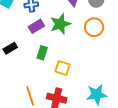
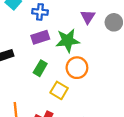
orange circle: (94, 27) -> (77, 68), moved

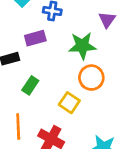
purple rectangle: (40, 37) -> (35, 38), moved
green rectangle: (40, 68) -> (30, 85), moved

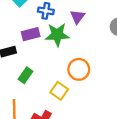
purple triangle: (107, 20) -> (77, 17), moved
green star: (82, 46) -> (57, 35), moved

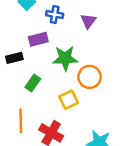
green star: (57, 35) -> (65, 58), moved
yellow square: (59, 91) -> (69, 100), turned 30

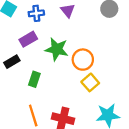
green star: (65, 58) -> (57, 49), turned 30
yellow square: (69, 100) -> (90, 82), moved

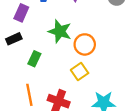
purple rectangle: (28, 39) -> (21, 13), moved, turned -42
yellow square: (90, 82) -> (80, 72), moved

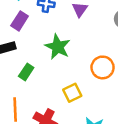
orange circle: (85, 44) -> (103, 67), moved

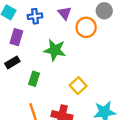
orange circle: (103, 67) -> (86, 27), moved

